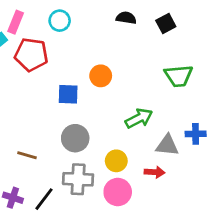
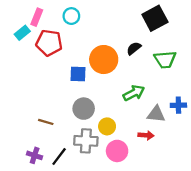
black semicircle: (126, 18) -> (134, 48), moved, turned -48
black square: (166, 23) -> (155, 18), size x1.6
orange circle: (101, 76) -> (104, 60), size x1.6
yellow circle: (116, 161) -> (107, 126), moved

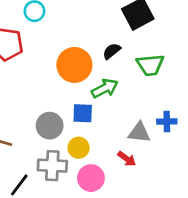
blue square: (78, 74) -> (83, 113), moved
green arrow: (134, 93) -> (105, 88), moved
red arrow: (146, 135) -> (127, 159), turned 32

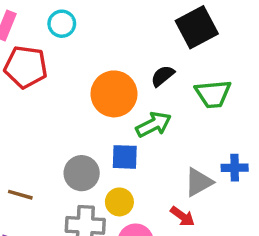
gray triangle: (139, 133) -> (199, 182), turned -35

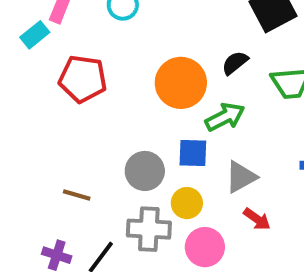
red pentagon: (26, 67) -> (83, 79), moved
gray triangle: (199, 182) -> (241, 177), moved

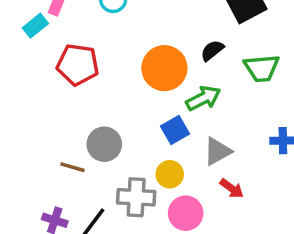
blue square: (193, 153) -> (175, 130), turned -32
gray circle: (145, 171) -> (104, 144), moved

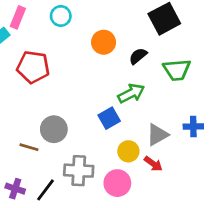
orange circle: (164, 68) -> (104, 42), moved, size x0.7
gray triangle: (217, 151) -> (157, 135), moved
yellow circle: (170, 174) -> (128, 151), moved

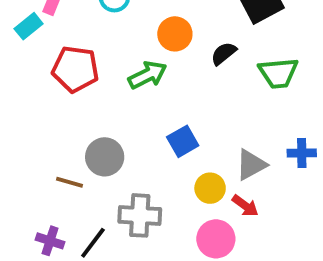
green arrow: (131, 93) -> (148, 75), moved
pink circle: (117, 183) -> (216, 239), moved

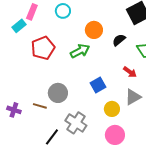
red pentagon: (75, 69) -> (43, 48), turned -30
red arrow: (245, 206) -> (130, 72), moved
gray cross: (140, 215) -> (76, 123), turned 30
purple cross: (50, 241) -> (14, 110), moved

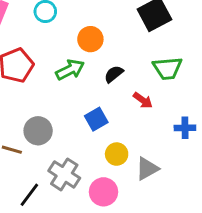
black semicircle: (119, 40) -> (114, 74), moved
gray triangle: (133, 97) -> (147, 169), moved
pink circle: (115, 135) -> (104, 192), moved

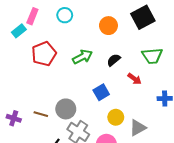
orange circle: (90, 39) -> (108, 26), moved
gray circle: (38, 131) -> (66, 109), moved

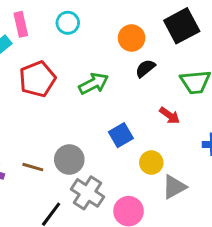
pink rectangle: (32, 16) -> (21, 24), turned -35
black semicircle: (114, 60) -> (145, 68), moved
yellow circle: (116, 117) -> (151, 163), moved

